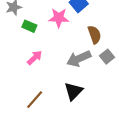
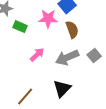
brown semicircle: (94, 35) -> (72, 30), moved
pink arrow: (35, 58) -> (37, 55), moved

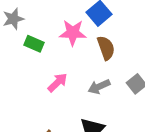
gray arrow: (67, 58) -> (99, 87), size x0.7

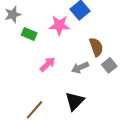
brown semicircle: (106, 48) -> (96, 47), moved

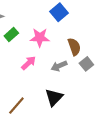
pink star: (59, 25) -> (40, 38), moved
green rectangle: (29, 34) -> (11, 34), turned -64

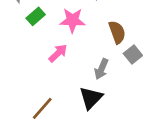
gray arrow: (59, 66) -> (101, 69), moved, turned -42

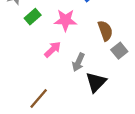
gray arrow: (101, 69) -> (78, 62), moved
black triangle: (91, 98) -> (96, 82), moved

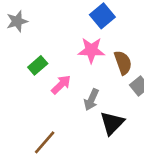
green rectangle: (33, 17) -> (38, 65), moved
pink star: (65, 20) -> (91, 50), moved

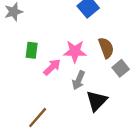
pink star: (91, 50) -> (75, 51), moved
green rectangle: (38, 65) -> (32, 50), turned -42

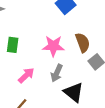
pink arrow: (52, 67) -> (26, 75), moved
black triangle: (97, 101) -> (74, 92), turned -35

